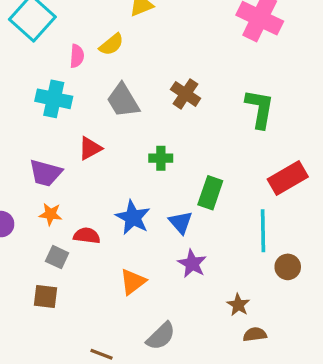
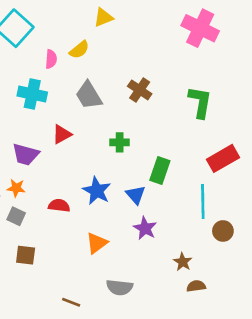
orange star: (50, 214) -> (16, 188), moved
gray square: (57, 257) -> (16, 216), moved
gray semicircle: (161, 336) -> (120, 287), turned 50

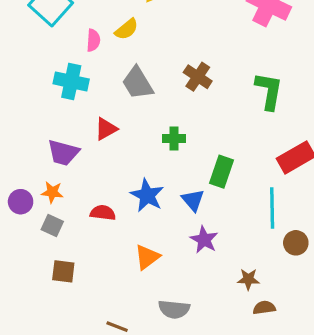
brown star: (183, 262) -> (248, 279), turned -30

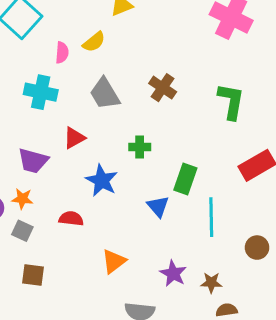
blue star: (147, 195) -> (102, 181), moved
cyan line: (272, 208) -> (211, 217), moved
purple star: (204, 240) -> (173, 273), moved

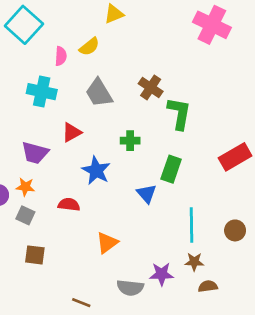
green L-shape: (231, 101) -> (179, 113), moved
cyan line: (211, 217) -> (191, 225), moved
purple star: (173, 273) -> (162, 274), moved, turned -30

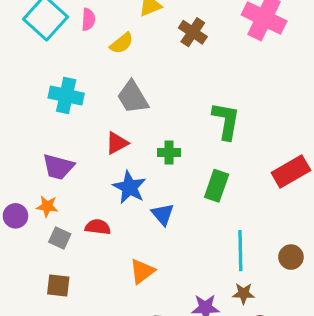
pink semicircle: (61, 56) -> (88, 20), moved
brown cross: (151, 87) -> (193, 32), moved
red triangle: (72, 132) -> (117, 143), moved
blue triangle: (147, 194) -> (163, 214), moved
gray square: (25, 215) -> (60, 238), moved

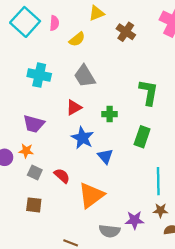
red semicircle: (98, 227) -> (62, 176), moved, turned 35
orange triangle: (142, 271) -> (91, 195), size x1.5

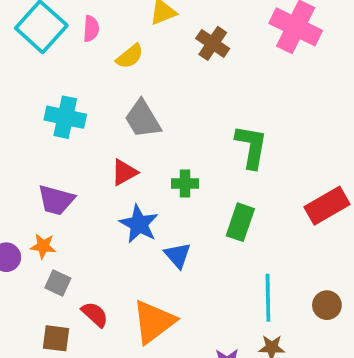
red semicircle: (62, 176) -> (95, 314), moved

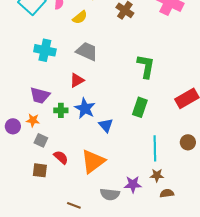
gray trapezoid: (143, 119) -> (87, 51), turned 145
green cross: (185, 183) -> (61, 110), moved
brown circle: (327, 305) -> (188, 142), moved

